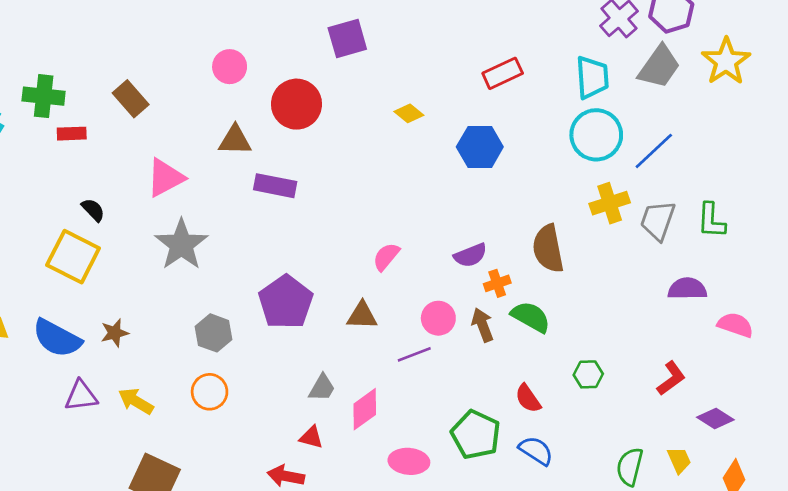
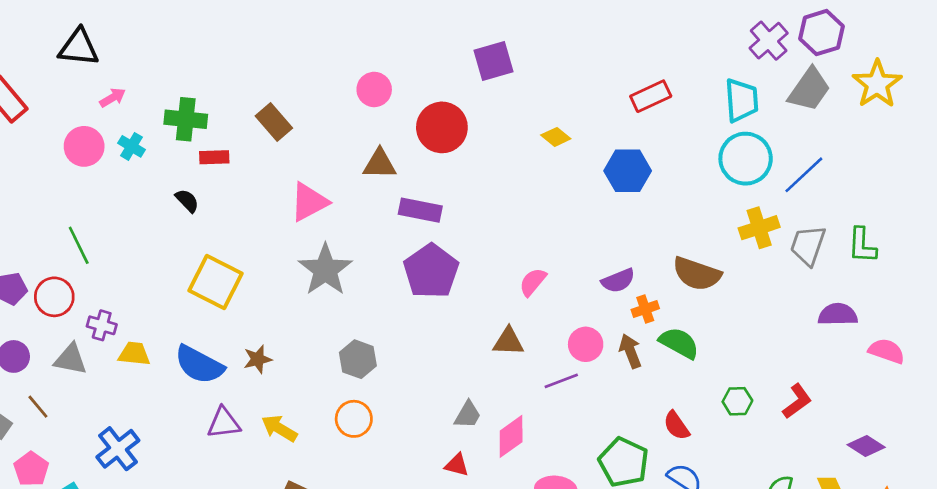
black semicircle: (93, 210) -> (187, 201), moved
brown semicircle: (548, 249) -> (697, 274), turned -60
purple pentagon: (286, 302) -> (431, 271), moved
red L-shape: (671, 378) -> (797, 401), moved

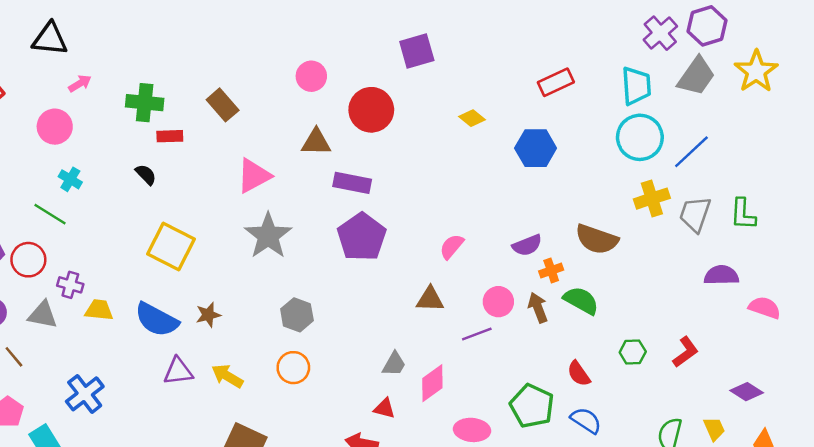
cyan cross: (132, 146) -> (70, 179), moved
green line: (79, 245) -> (50, 214), turned -32

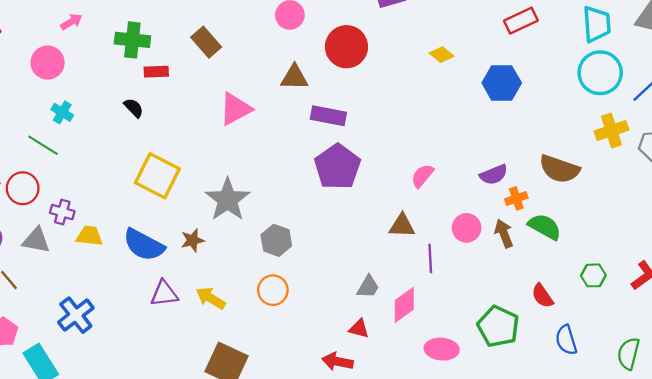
gray star: (268, 236) -> (228, 200), moved
purple line: (477, 334) -> (430, 258), moved, turned -72
blue semicircle: (586, 420) -> (566, 340), moved, turned -140

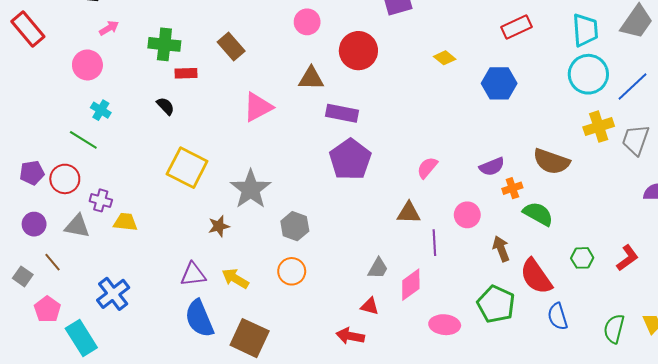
brown arrow: (504, 234) -> (501, 249), moved
blue semicircle: (144, 245) -> (199, 319), moved, turned 39
red semicircle: (542, 296) -> (536, 276), size x1.6

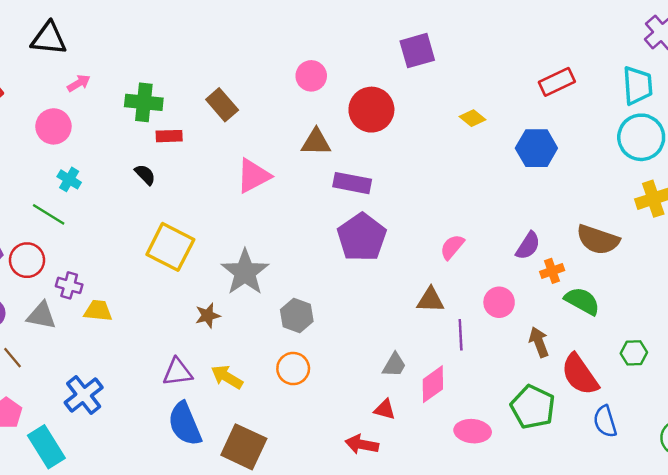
purple semicircle: (492, 167) -> (528, 246), turned -35

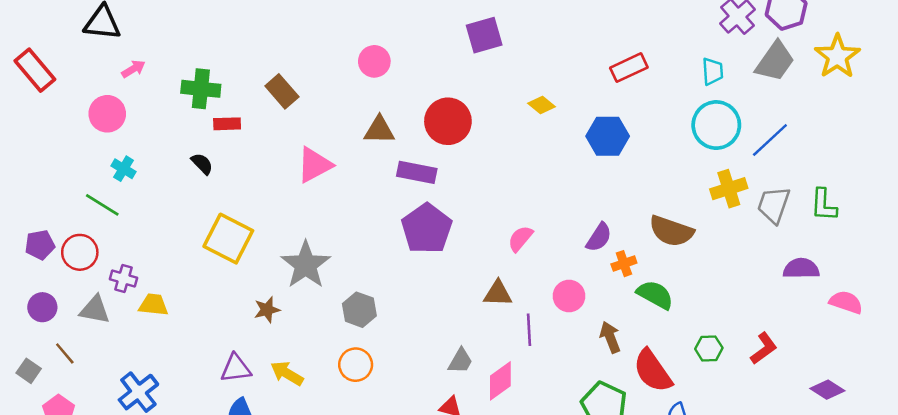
cyan trapezoid: (638, 86) -> (713, 71), size x0.7
red circle: (371, 110) -> (448, 121), moved

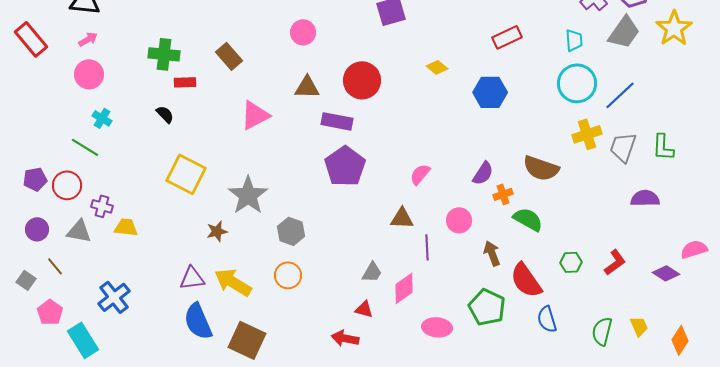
pink arrow: (133, 69) -> (88, 39), moved
pink semicircle: (846, 302) -> (694, 249), moved, turned -36
yellow arrow: (287, 373) -> (233, 282), size x1.4
purple diamond: (827, 390) -> (666, 273), moved

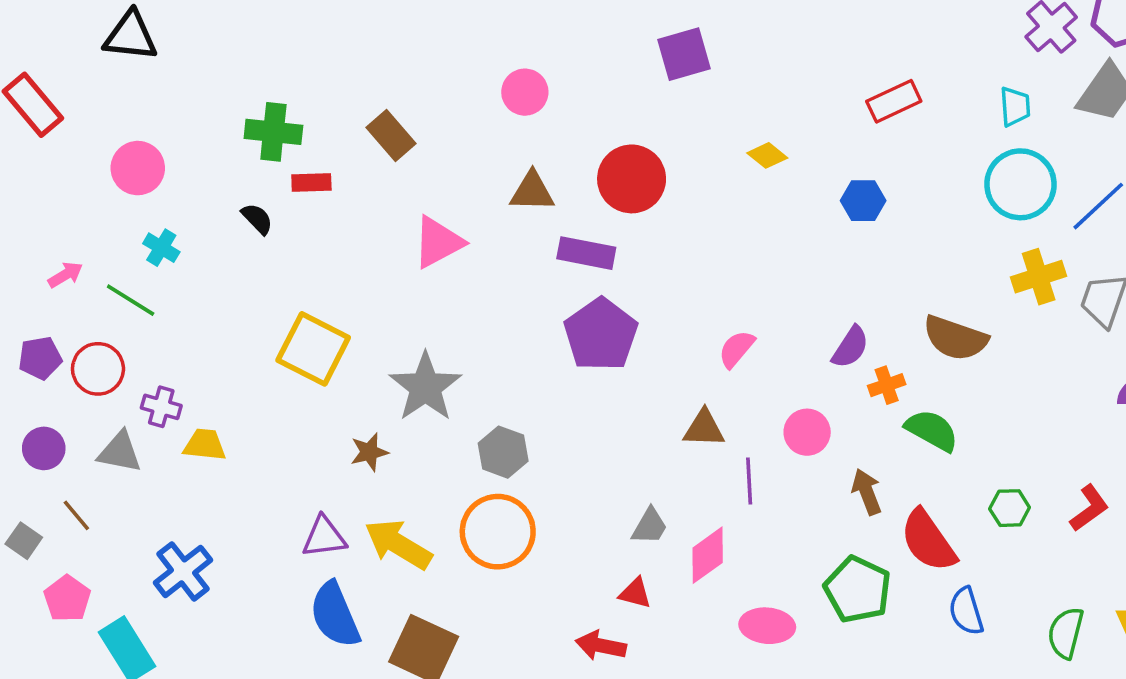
pink arrow: (88, 39) -> (65, 275), moved
blue hexagon: (490, 92) -> (863, 201), size x0.7
black semicircle: (165, 114) -> (257, 219), moved
orange circle: (288, 275) -> (498, 532), size x1.5

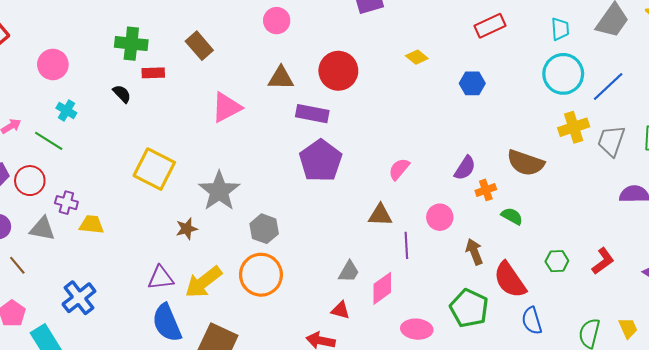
green semicircle: (932, 430) -> (512, 216), size x0.7
yellow arrow: (398, 544) -> (203, 282), turned -69

